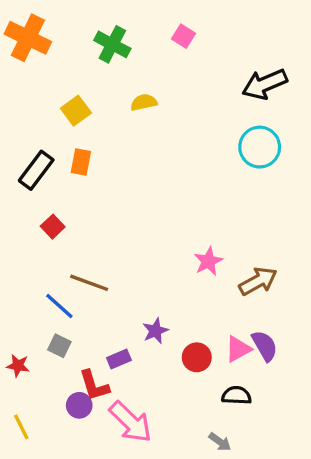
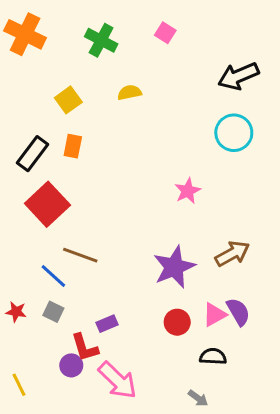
red square: (53, 227) -> (47, 204), size x2.0
pink star: (208, 261) -> (188, 191), moved
purple star: (155, 331) -> (174, 267), moved, size x1.8
red star: (18, 366) -> (16, 312), moved

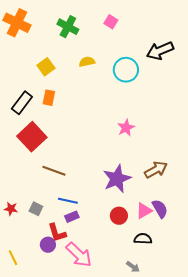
cyan circle: (234, 133) -> (126, 70), moved
blue line: (53, 276) -> (68, 201), moved, turned -30

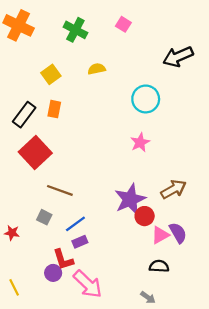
cyan circle: (126, 70) -> (146, 99), moved
blue line: (68, 201) -> (75, 224), turned -48
gray square: (36, 209) -> (44, 217), moved
red circle: (119, 216) -> (145, 216), moved

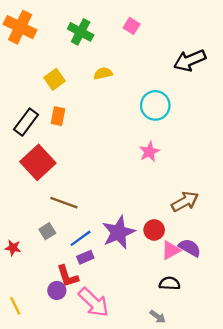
purple star: (130, 199) -> (119, 232), moved
gray square: (44, 217) -> (47, 231), turned 32
purple semicircle: (178, 233) -> (190, 248), turned -30

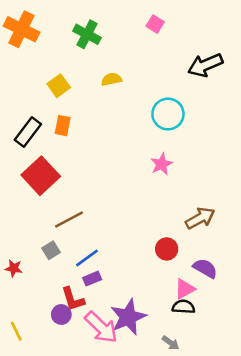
pink square: (132, 26) -> (155, 24), moved
brown line: (64, 203) -> (69, 219), turned -48
purple star: (119, 232) -> (128, 317), moved
pink triangle: (171, 250) -> (185, 289), moved

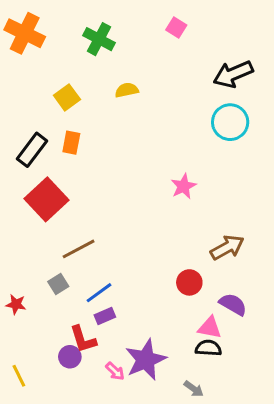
cyan circle: (168, 114) -> (230, 122), moved
pink triangle: (185, 289) -> (210, 328), turned 40
pink arrow: (101, 327) -> (115, 371), size x0.5

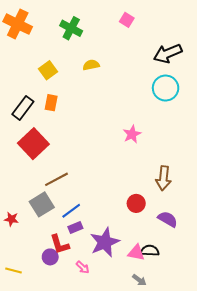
brown arrow: (227, 247) -> (163, 178), turned 125
gray square: (58, 284) -> (42, 204), size x1.6
pink triangle: (210, 328) -> (136, 253), moved
purple star: (146, 360) -> (105, 242), moved
yellow line: (19, 376) -> (13, 271), turned -49

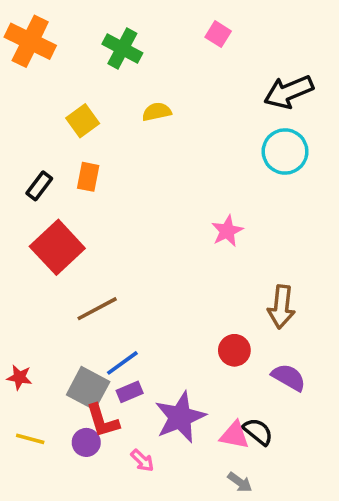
black rectangle: (23, 108) -> (39, 186), size x0.7
gray square: (42, 204) -> (88, 388), moved, turned -30
black semicircle: (150, 251) -> (258, 432), turned 36
yellow line: (13, 271) -> (30, 439), moved

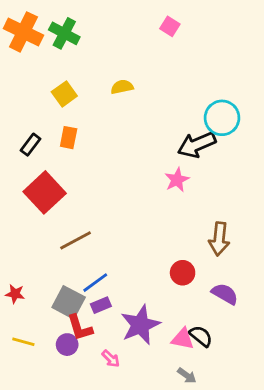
green cross: (122, 48) -> (64, 33), moved
black arrow: (289, 92) -> (197, 145), moved

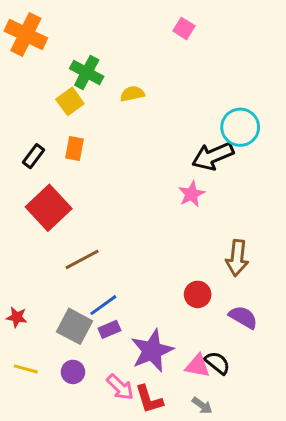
green cross: (64, 33) -> (87, 72), moved
red L-shape: (80, 328) -> (149, 399), moved
pink arrow: (111, 359) -> (120, 387), size x1.4

